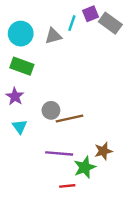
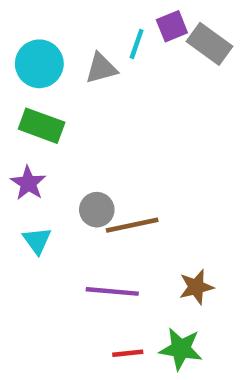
green star: (85, 167) -> (181, 349), moved, turned 30

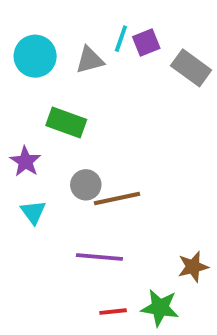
purple square: (172, 26) -> (146, 42), moved
gray rectangle: (209, 44) -> (191, 68), moved
green rectangle: (42, 126) -> (66, 122), moved
brown star: (196, 287) -> (193, 267), moved

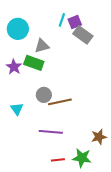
gray triangle: (90, 60) -> (42, 46), moved
gray rectangle: (191, 68) -> (83, 35), moved
purple star: (25, 161) -> (14, 67), moved

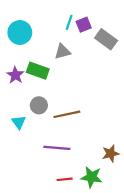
gray rectangle: (83, 35) -> (106, 39), moved
gray triangle: (42, 46) -> (62, 52), moved
gray circle: (44, 95) -> (39, 105), moved

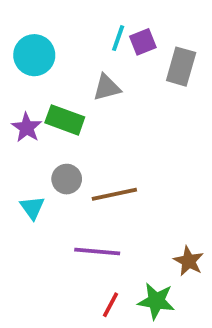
gray rectangle: (106, 39) -> (181, 67), turned 70
brown star: (111, 154) -> (189, 261), turned -30
red line: (65, 179) -> (110, 305), turned -56

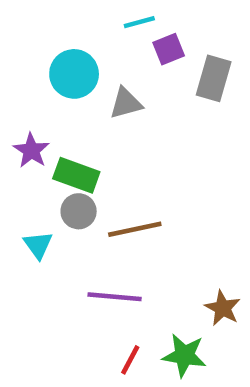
cyan line: (118, 38) -> (139, 22), moved, turned 56
cyan circle: (34, 55) -> (74, 74), moved
green rectangle: (65, 120) -> (76, 175), moved

